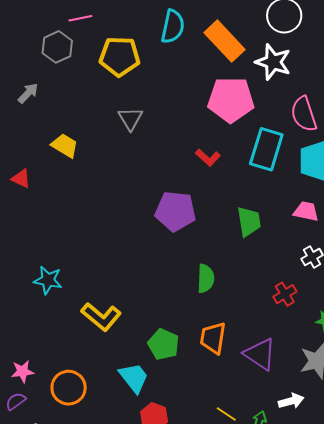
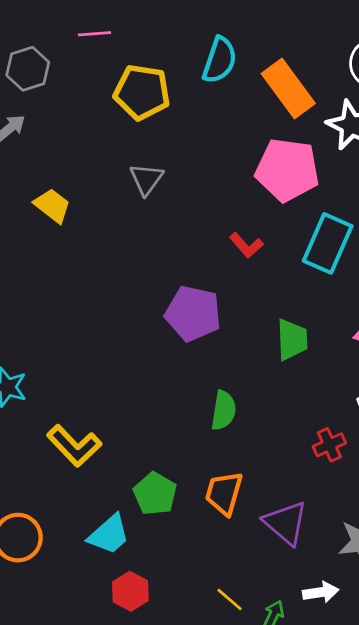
gray hexagon: (57, 47) -> (28, 69), moved
cyan trapezoid: (134, 378) -> (109, 535), turned 80

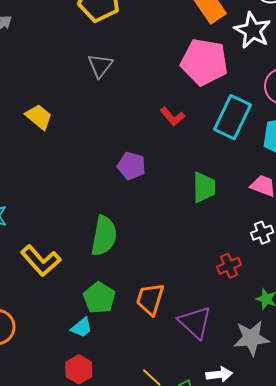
yellow trapezoid: (52, 206) -> (39, 117), moved
purple pentagon: (193, 313) -> (131, 166), size x0.7
green semicircle: (224, 410) -> (104, 236), moved, size x1.4
cyan trapezoid: (109, 535) -> (82, 328), moved, size x0.7

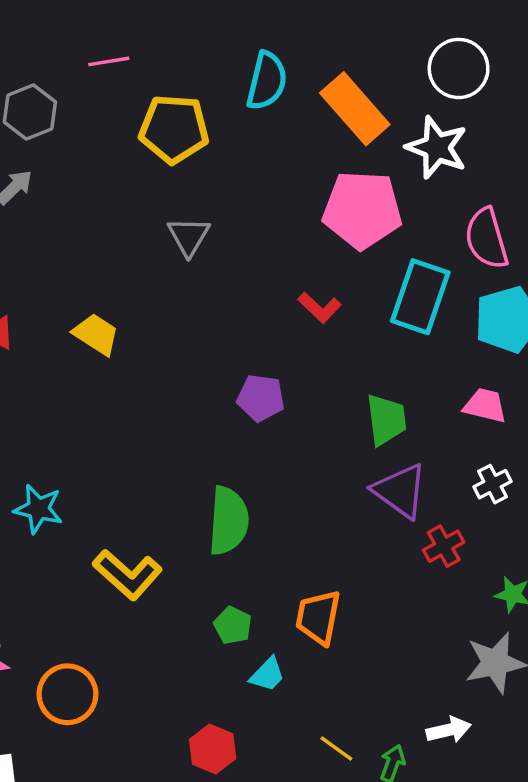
green pentagon: (99, 298) -> (233, 625), size x0.7
purple triangle: (195, 322) -> (400, 491), moved
cyan trapezoid: (82, 328) -> (267, 674), moved

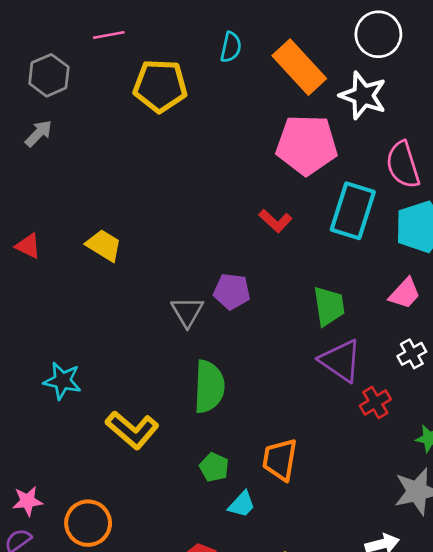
cyan semicircle: (267, 81) -> (231, 47), size x0.7
gray triangle: (189, 236) -> (187, 312), moved
pink trapezoid: (485, 405) -> (405, 293), turned 120

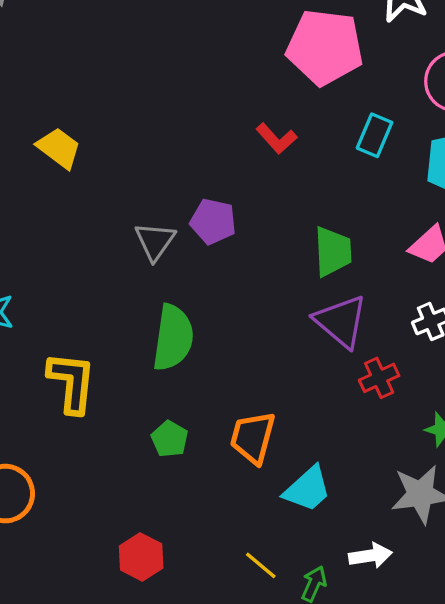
cyan rectangle: (353, 211) -> (375, 135), size x0.6
yellow L-shape: (132, 430) -> (72, 382), turned -130
cyan trapezoid: (242, 504) -> (307, 489), moved, size x1.4

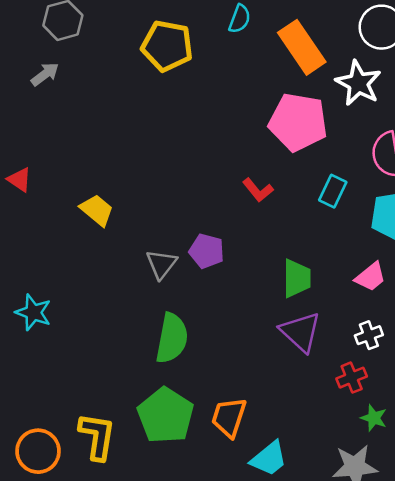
yellow trapezoid: (59, 148) -> (97, 210), moved
red cross: (379, 378) -> (352, 378), moved
yellow L-shape: (72, 382) -> (97, 436), moved
green pentagon: (170, 439) -> (166, 415), size x2.0

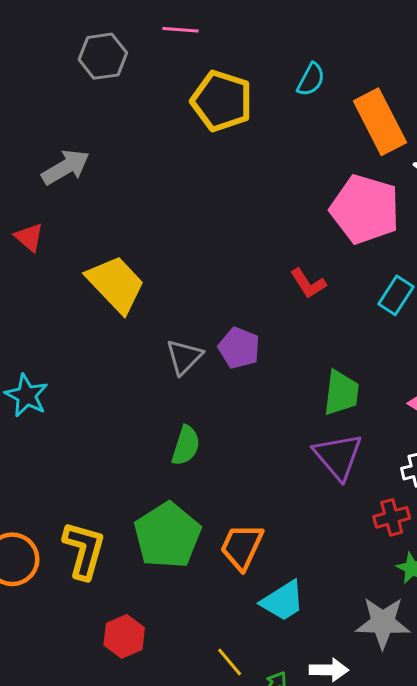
gray arrow: (45, 74) -> (66, 167), moved, size x1.4
yellow trapezoid: (97, 210) -> (116, 284), size x1.5
green semicircle: (172, 338) -> (186, 446), size x0.7

